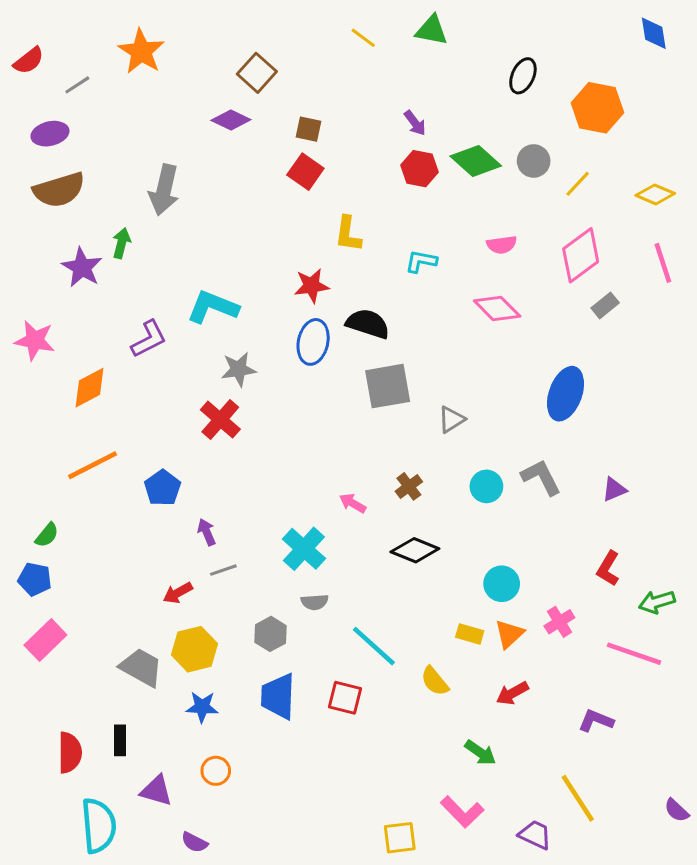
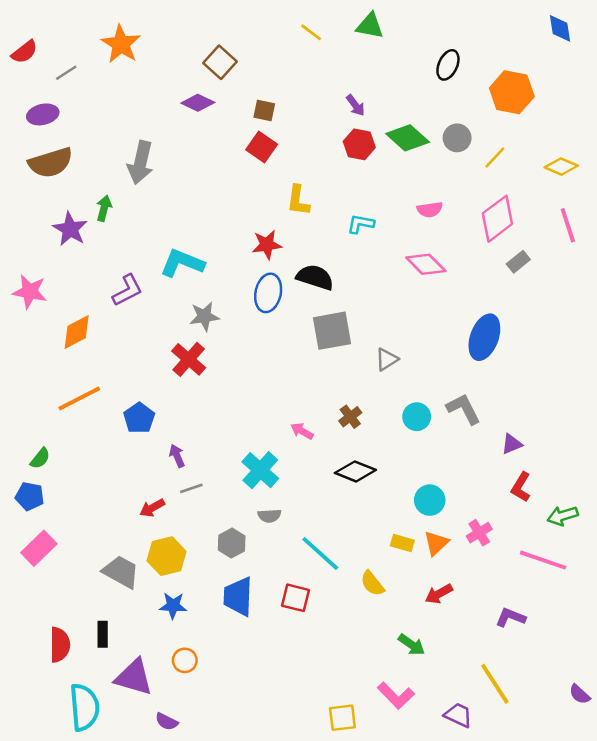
purple triangle: (614, 489) -> (512, 444), moved
purple triangle: (156, 791) -> (134, 677), size x1.4

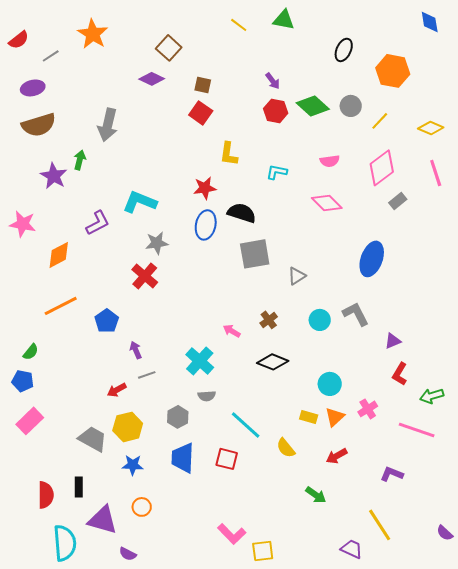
pink L-shape: (396, 696) -> (232, 534), moved

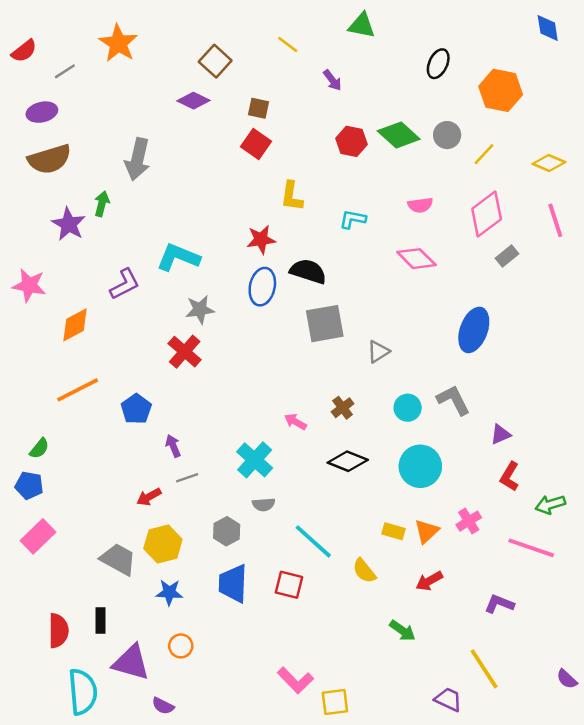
yellow line: (239, 25) -> (288, 45), moved
purple arrow: (273, 81) -> (332, 80), moved
cyan circle: (330, 384) -> (420, 466), moved, size x1.4

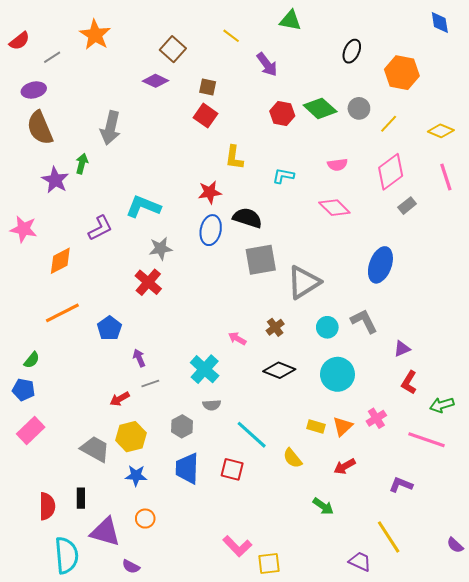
purple arrow: (332, 80) -> (267, 64), size x1.4
brown semicircle: (50, 159) -> (40, 128), turned 84
gray triangle: (378, 352) -> (304, 282), size x1.8

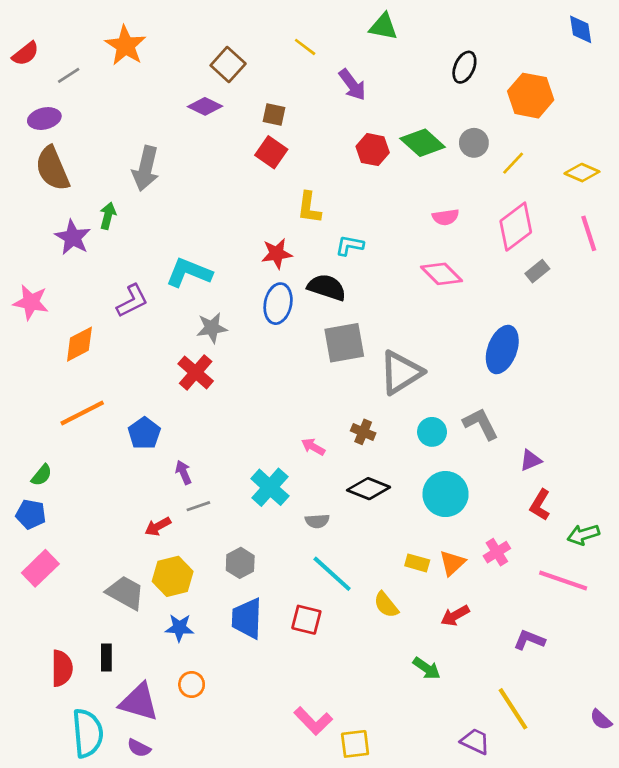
cyan L-shape: (283, 176) -> (350, 245), moved
brown cross: (275, 327) -> (363, 432), turned -30
gray semicircle: (212, 405) -> (317, 521), moved
purple semicircle: (131, 567) -> (139, 748), moved

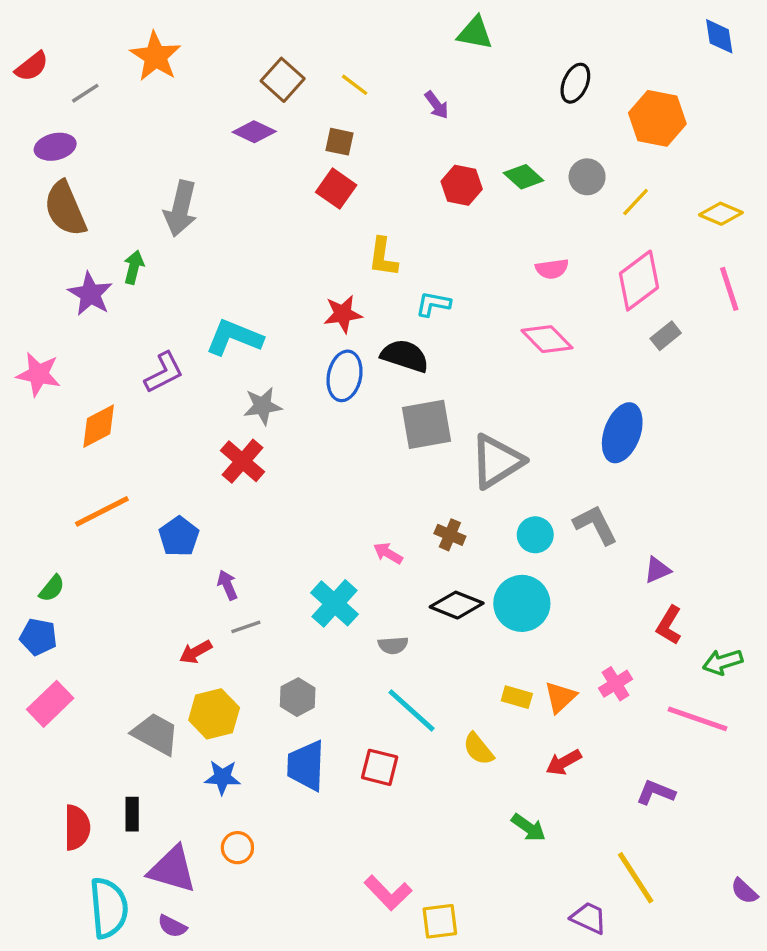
yellow line: (305, 47) -> (355, 85), moved
purple arrow: (352, 85) -> (437, 105), size x0.7
green diamond: (423, 143) -> (524, 177), size x0.7
cyan circle: (446, 494) -> (522, 603), moved

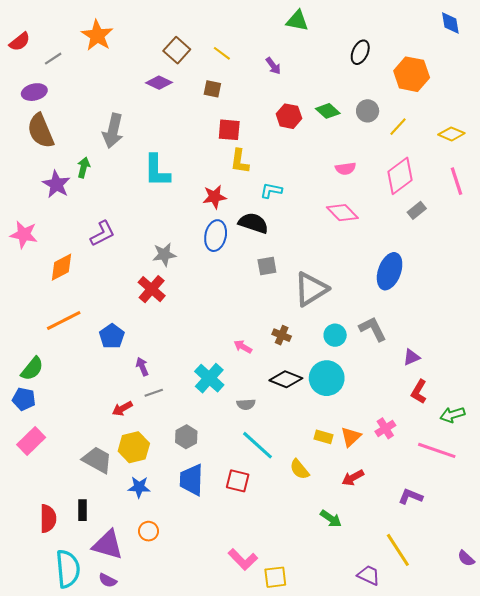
red square: (336, 189) -> (229, 130), moved, turned -30
cyan L-shape: (234, 337) -> (157, 171), moved, turned -112
gray square: (426, 424) -> (267, 266), size x0.6
green semicircle: (52, 588) -> (32, 369), size x1.4

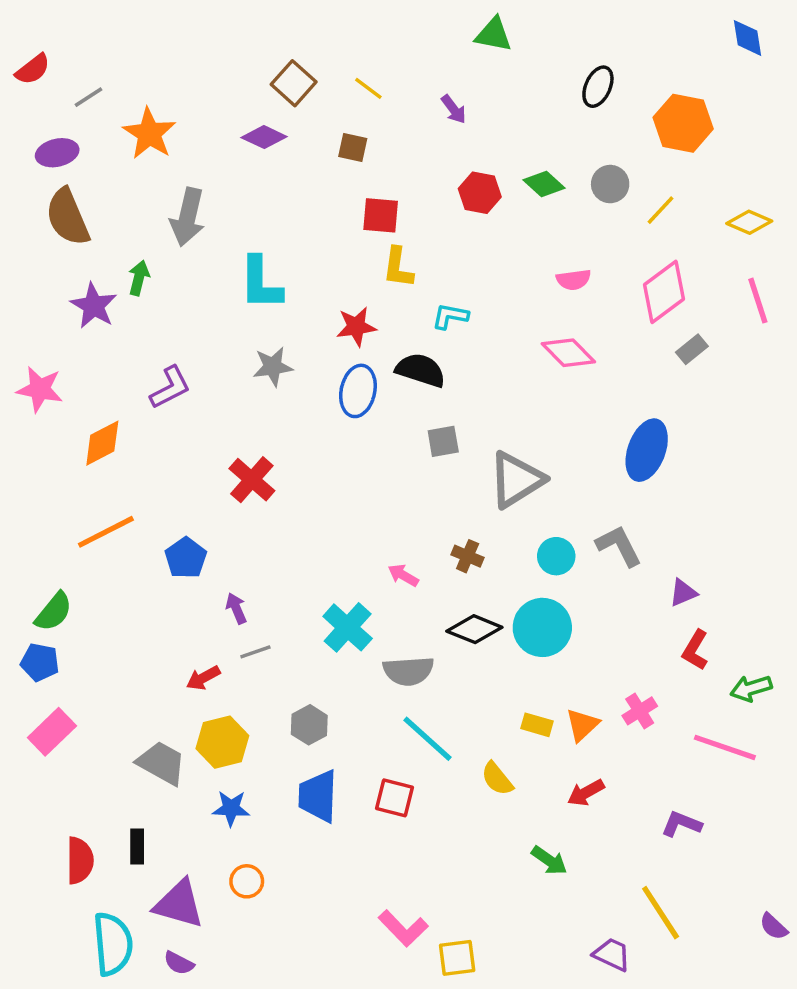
orange star: (97, 35) -> (149, 134), moved
gray star: (164, 254) -> (273, 367), moved
gray semicircle: (246, 404) -> (408, 671), size x1.6

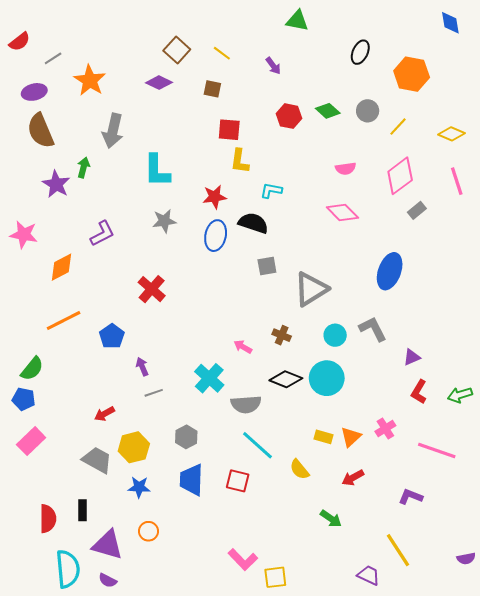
red arrow: (203, 678) -> (104, 414), moved
green arrow: (751, 688) -> (460, 395), moved
purple semicircle: (774, 927) -> (466, 558), turned -54

